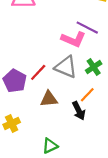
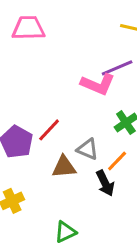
purple line: (87, 28) -> (117, 68), turned -50
gray triangle: (66, 67) -> (87, 149), moved, size x0.7

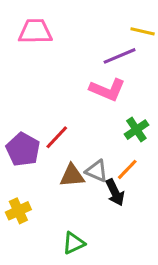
purple line: (117, 68) -> (120, 56), moved
gray triangle: (87, 149) -> (97, 171), moved

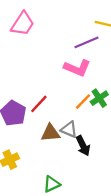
pink trapezoid: (35, 31) -> (23, 24), turned 124
orange line: (127, 169) -> (83, 102), moved

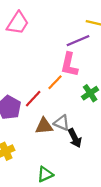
pink L-shape: (77, 68) -> (69, 65), turned 80
orange line: (83, 102) -> (55, 82), moved

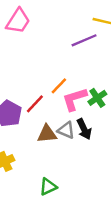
pink L-shape: (69, 65) -> (74, 99), moved, turned 60
black arrow: (75, 138) -> (84, 129), moved

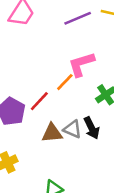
purple line: (84, 40) -> (78, 18), moved
pink L-shape: (74, 99) -> (81, 64), moved

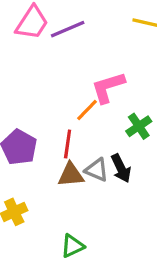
purple line: (78, 18) -> (68, 29), moved
red line: (39, 101) -> (68, 144), moved, turned -35

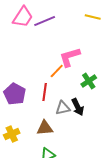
gray triangle: (97, 170) -> (63, 108), turned -35
brown triangle: (71, 175) -> (45, 128), moved

